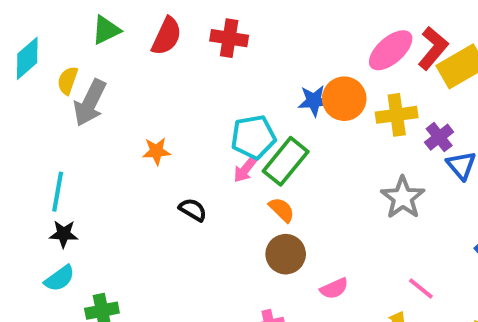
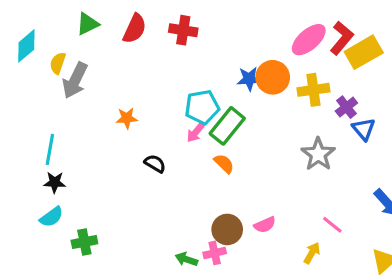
brown circle: (286, 254) -> (227, 229), moved

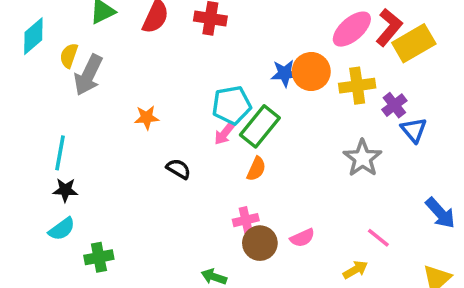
orange semicircle: (224, 164) -> (256, 169), turned 70
pink cross: (215, 253) -> (246, 220), moved
yellow arrow: (312, 253) -> (355, 270), turned 30

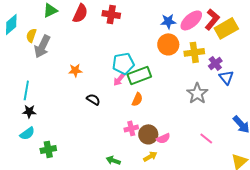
blue star: (285, 73) -> (168, 21), moved
green rectangle: (260, 126) -> (139, 75), turned 30
brown circle: (260, 243) -> (148, 134), moved
yellow arrow: (355, 270) -> (150, 156), moved

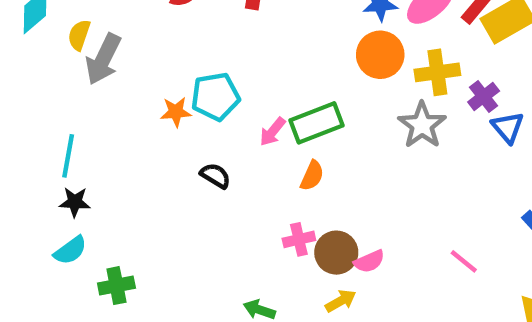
cyan pentagon: (123, 63) -> (215, 97), moved
gray star: (197, 93) -> (422, 125), moved

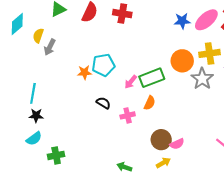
orange circle: (380, 55) -> (182, 61), moved
gray arrow: (103, 59) -> (50, 47), size x0.7
pink cross: (299, 239) -> (128, 115), moved

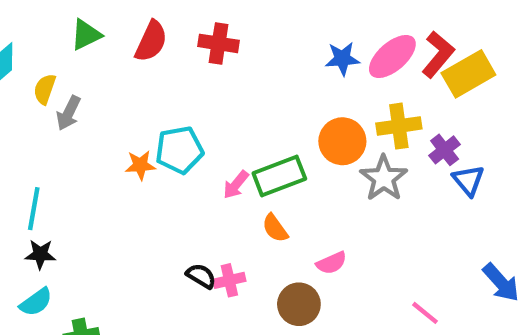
black semicircle: (103, 103) -> (201, 276), moved
orange semicircle: (150, 103) -> (275, 228), turned 120
pink cross: (128, 115) -> (229, 280), moved
pink semicircle: (177, 144) -> (332, 263), moved

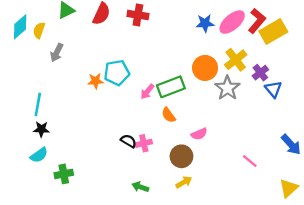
yellow semicircle: (45, 89) -> (39, 30), moved
yellow cross: (399, 126) -> (236, 60), turned -30

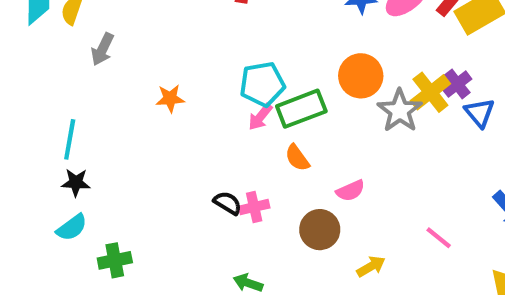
yellow cross: (236, 60) -> (430, 92), moved
cyan pentagon: (117, 73) -> (262, 84), moved
yellow arrow: (184, 182) -> (371, 266), moved

